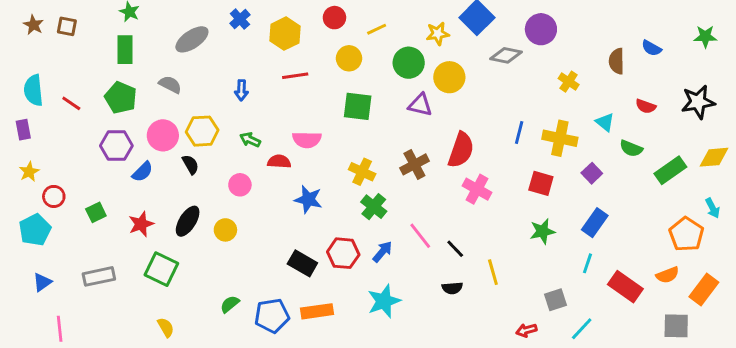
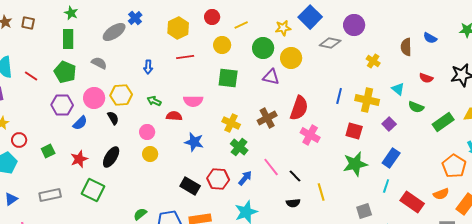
blue cross: (240, 19) -> (135, 18), moved
yellow circle: (225, 230) -> (150, 154), moved
green star: (542, 231) -> (355, 164), size x1.4

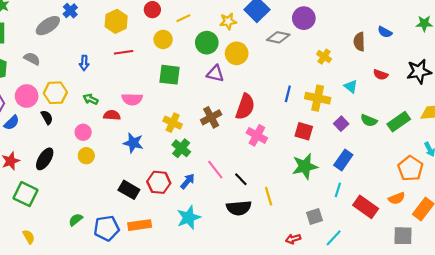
green semicircle: (416, 107) -> (369, 121), moved
black semicircle: (293, 203) -> (239, 208), size x1.6

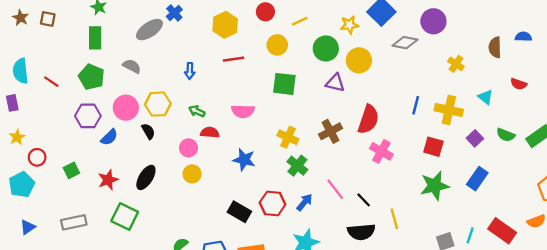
blue semicircle: (385, 32) -> (523, 37), turned 152
red semicircle: (112, 115) -> (210, 132), moved
cyan line: (338, 190) -> (470, 235), moved

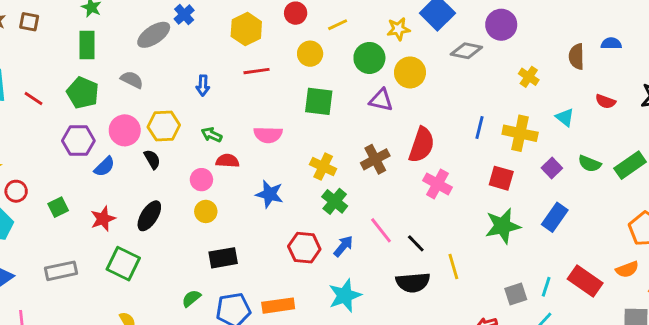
black rectangle: (239, 212) -> (223, 258), moved, turned -40

